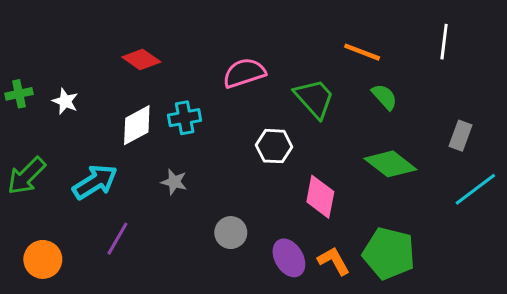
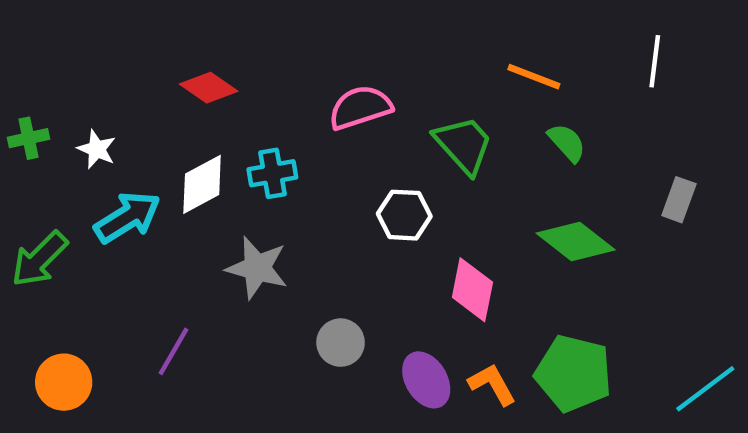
cyan arrow: (95, 182) -> (127, 217), moved
gray star: (174, 182) -> (257, 268), size x1.6
cyan line: (475, 189) -> (705, 389), moved

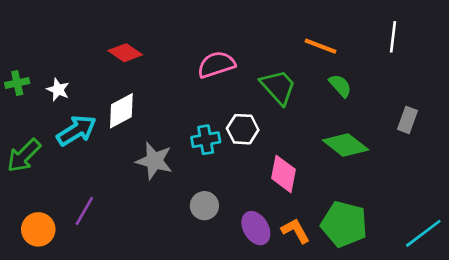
cyan cross: (272, 173) -> (206, 140), moved
purple line: (174, 351) -> (84, 211), moved

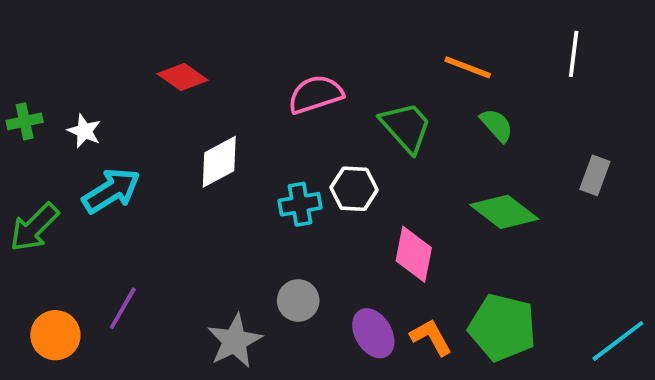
white diamond: (121, 111) -> (219, 162), moved
gray star: (154, 161) -> (235, 341), moved, turned 30

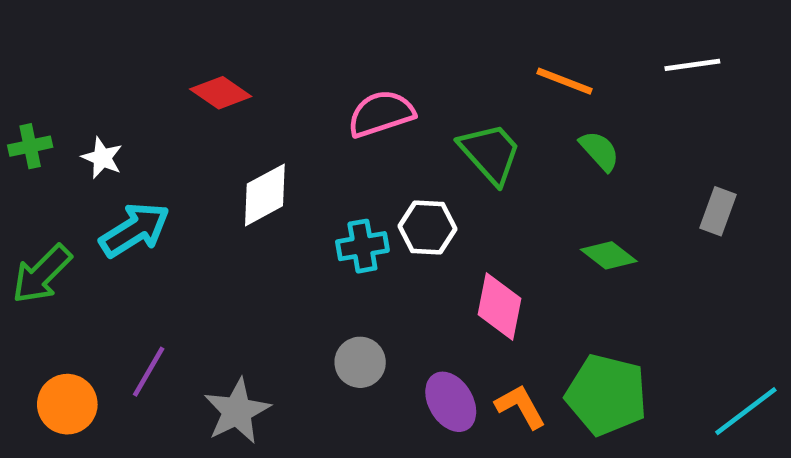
white line: (574, 54) -> (692, 65), turned 75
green diamond: (504, 212) -> (609, 255), size x0.7
gray star: (235, 341) -> (237, 411), moved

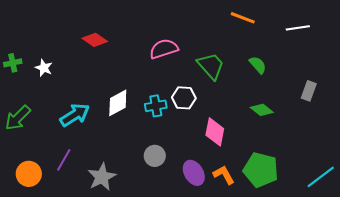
orange line: (565, 81) -> (243, 18), moved
white diamond: (265, 195) -> (118, 103), moved
cyan arrow: (135, 230) -> (75, 115), moved

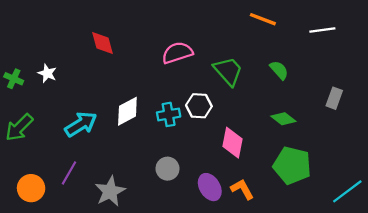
red diamond: (95, 40) -> (103, 43), turned 40
green cross: (13, 63) -> (14, 79), moved, turned 36
green pentagon: (261, 170) -> (292, 165), moved

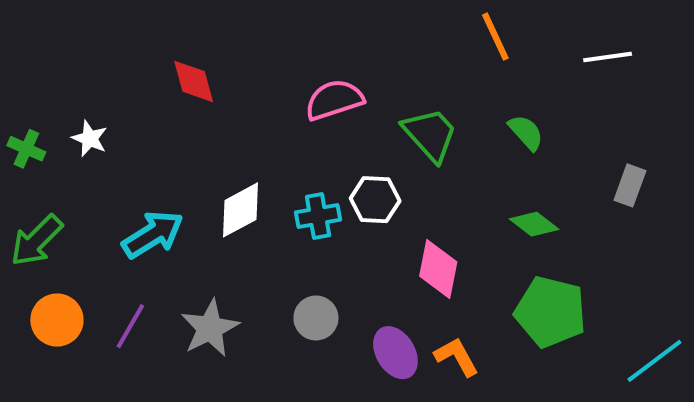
orange line: (263, 19) -> (495, 37), turned 44
orange circle: (31, 188) -> (57, 320), moved
gray star: (110, 191) -> (210, 328), moved

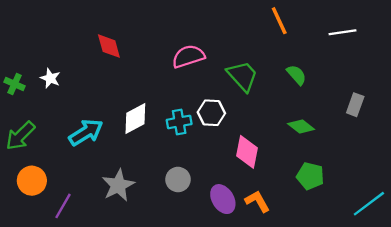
green pentagon: (550, 312) -> (310, 176), size x0.7
purple line: (130, 326) -> (63, 206), moved

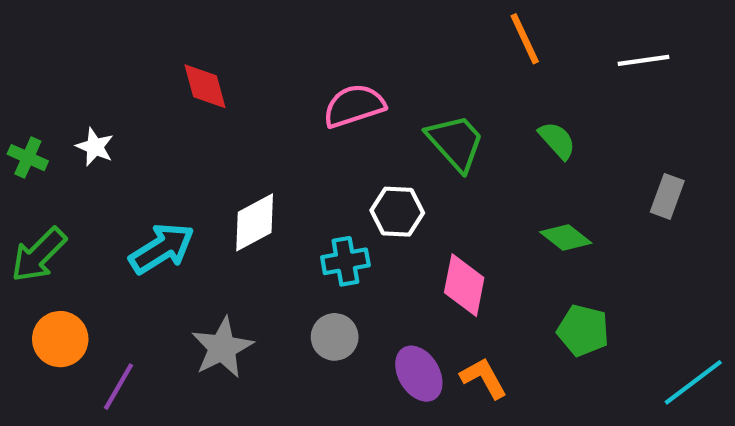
cyan cross: (179, 122) -> (345, 261), moved

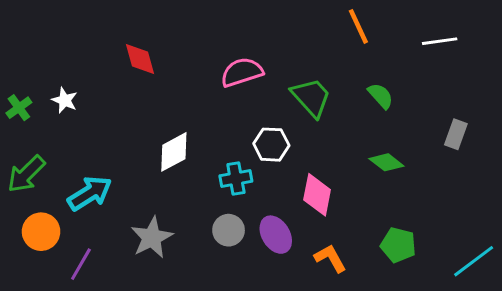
green cross: (28, 158) -> (19, 108), turned 30
cyan arrow: (162, 248) -> (90, 193), moved
green pentagon: (583, 330) -> (398, 245), moved
purple ellipse: (419, 374) -> (276, 235), moved

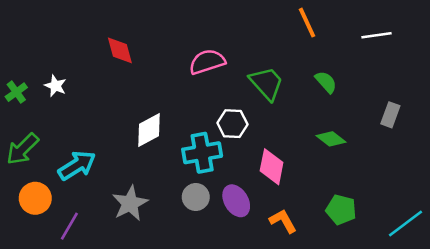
cyan cross: (236, 179) -> (202, 153), size x1.4

